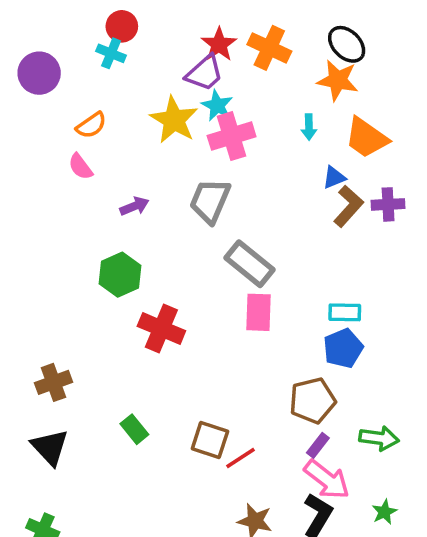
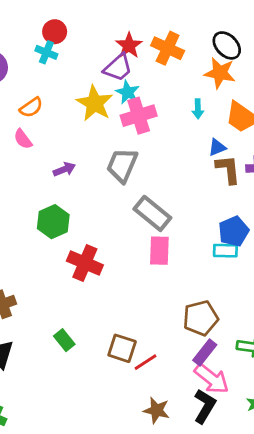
brown L-shape: (348, 206) -> (228, 169), turned -48
blue pentagon: (343, 348) -> (234, 231), moved
purple rectangle: (318, 445) -> (205, 352), size x1.4

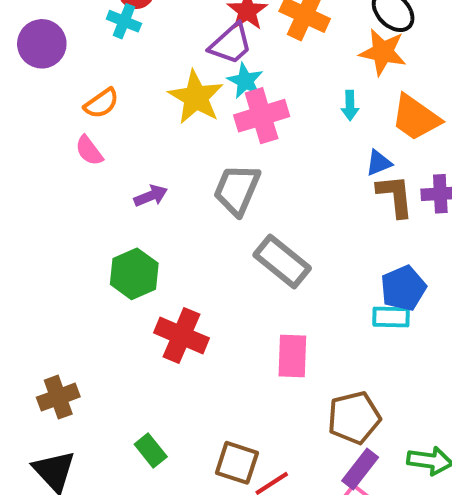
pink rectangle: (159, 251) -> (292, 356), moved

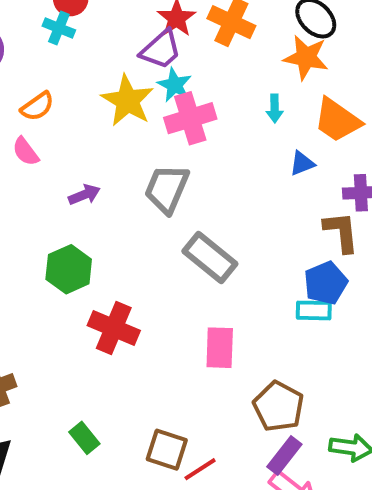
brown L-shape: (395, 196) -> (341, 232), moved
brown pentagon: (354, 418) -> (279, 406), turned -30

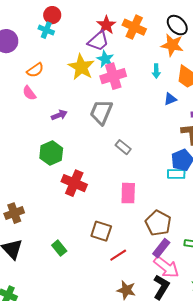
gray rectangle: (210, 257) -> (123, 147), size x0.6
green rectangle: (84, 438) -> (59, 248), moved
brown square: (167, 450) -> (101, 231), moved

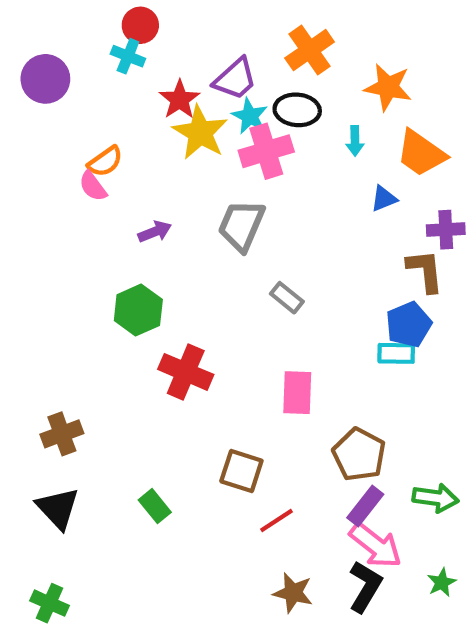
red star: (106, 25) -> (180, 100), moved
black ellipse: (177, 25) -> (297, 110), moved, turned -40
orange cross: (134, 27) -> (310, 50), turned 30
orange semicircle: (35, 70) -> (105, 161), moved

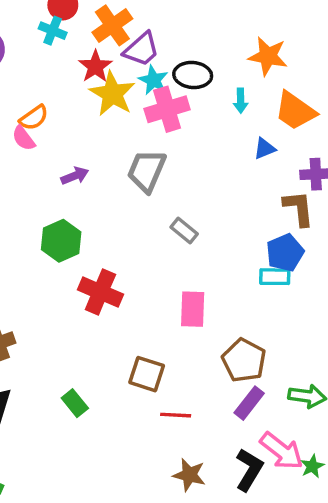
orange cross: (310, 50) -> (112, 25), moved
red line: (277, 521) -> (176, 415), turned 36
pink arrow: (376, 545) -> (282, 451), moved

